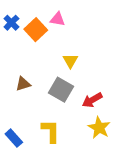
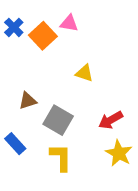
yellow triangle: (70, 61) -> (84, 73), turned -42
gray square: (61, 90) -> (58, 120), moved
blue rectangle: (14, 138) -> (15, 144), moved

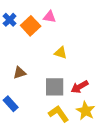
gray square: (58, 120) -> (55, 87), moved, turned -30
yellow L-shape: (61, 157) -> (59, 114), moved, turned -35

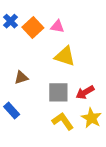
pink triangle: (50, 17) -> (57, 26), moved
yellow triangle: (61, 53) -> (65, 56), size x1.5

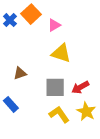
pink triangle: (57, 26) -> (54, 25), turned -40
orange square: (33, 28) -> (31, 14), moved

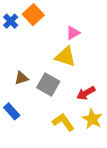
pink triangle: (54, 25) -> (73, 33), moved
gray square: (55, 87) -> (48, 85), moved, turned 30

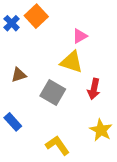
brown triangle: (21, 78) -> (19, 75), moved
red arrow: (86, 93) -> (94, 89), moved, turned -48
yellow L-shape: (63, 122) -> (57, 145), moved

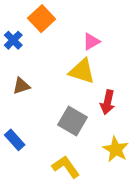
blue cross: (12, 23) -> (13, 40), moved
gray square: (53, 92) -> (73, 121), moved

